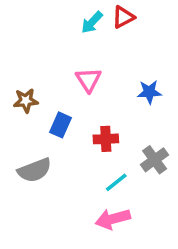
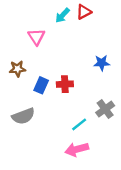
pink triangle: (88, 80) -> (36, 37), moved
red cross: (106, 139) -> (65, 84), moved

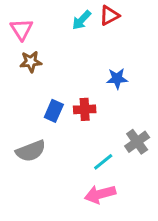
pink triangle: (36, 37) -> (21, 29), moved
blue star: (102, 63) -> (117, 79), moved
brown star: (17, 69) -> (31, 62), moved

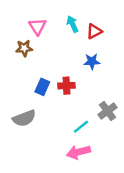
red triangle: (109, 15) -> (94, 31), moved
cyan arrow: (82, 20) -> (72, 24), moved, turned 112
pink triangle: (21, 29) -> (37, 26), moved

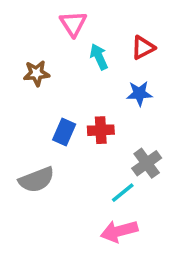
cyan arrow: (72, 24) -> (99, 57), moved
pink triangle: (37, 26) -> (73, 24), moved
gray cross: (108, 111) -> (147, 163), moved

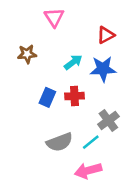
cyan arrow: (99, 57) -> (73, 62), moved, turned 78
blue star: (139, 93) -> (103, 69), size x1.4
gray semicircle: (36, 180) -> (60, 142), moved

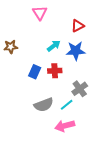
brown star: (27, 54) -> (11, 47), moved

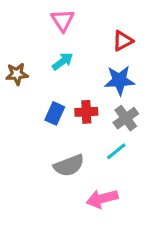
cyan arrow: (54, 46) -> (63, 61), moved
gray cross: (80, 89) -> (126, 118), moved
cyan line: (67, 105) -> (116, 151), moved

